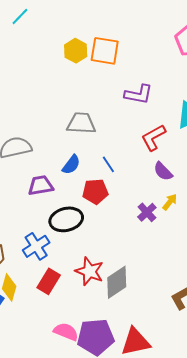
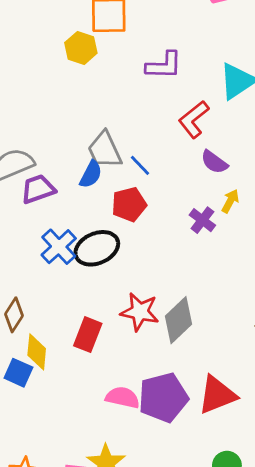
yellow hexagon: (76, 51) -> (81, 48), moved
gray trapezoid: (81, 123) -> (105, 150), moved, turned -108
purple trapezoid: (41, 185) -> (38, 189), moved
blue cross: (36, 246) -> (59, 247), moved

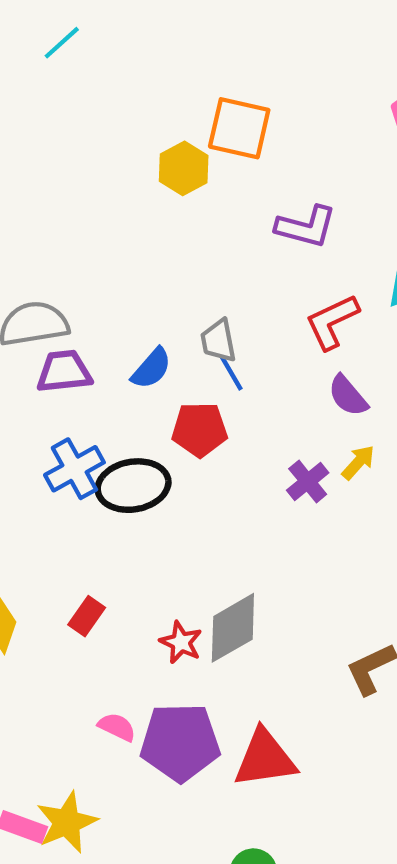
gray trapezoid: (105, 150) -> (218, 341), moved, size x0.7
red star: (140, 312) -> (181, 642), moved, size x0.7
red rectangle: (88, 335) -> (87, 616), size x0.7
pink semicircle: (123, 397) -> (117, 727), size x0.7

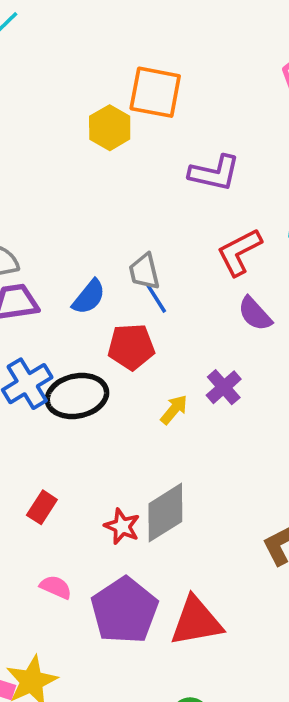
yellow arrow: (358, 462) -> (174, 409), moved
pink semicircle: (117, 727) -> (56, 587), moved
purple pentagon: (180, 742) -> (124, 610), turned -30

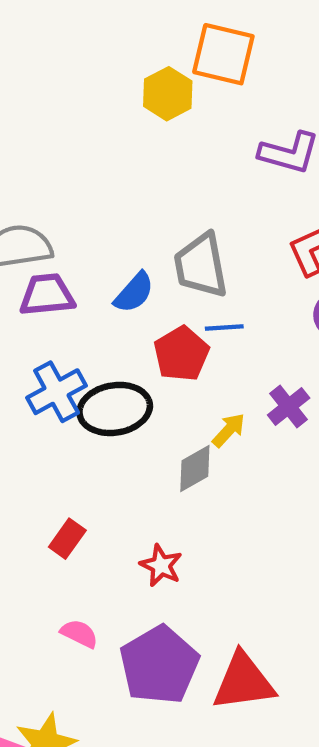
gray trapezoid: (144, 272) -> (201, 266), size x1.5
blue line: (156, 298) -> (224, 328), moved, turned -64
red pentagon: (131, 347) -> (181, 354), turned -30
gray diamond: (165, 513) -> (195, 469), moved, size x0.7

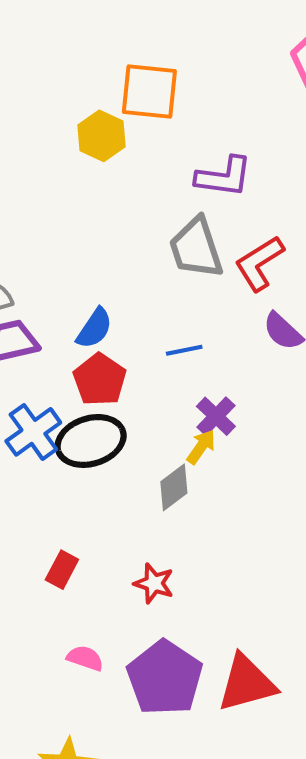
gray trapezoid: (201, 266) -> (196, 248), moved
red pentagon: (181, 354) -> (100, 380), moved
purple cross: (289, 406) -> (216, 416), moved

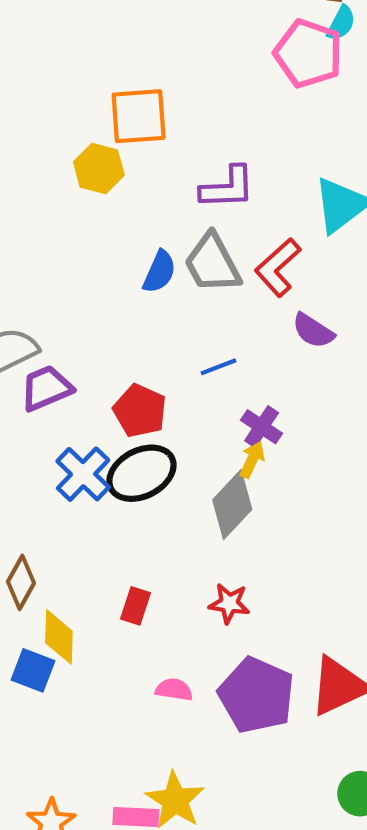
blue semicircle: (94, 328) -> (159, 272), moved
gray diamond: (174, 487) -> (232, 505), size x1.4

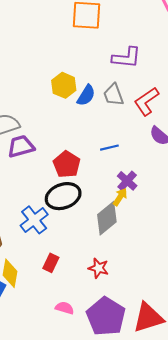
yellow hexagon: (99, 169) -> (64, 85), moved
gray trapezoid: (212, 263) -> (114, 95), size x0.7
blue cross: (83, 474) -> (34, 220), moved

